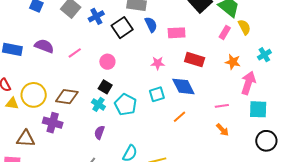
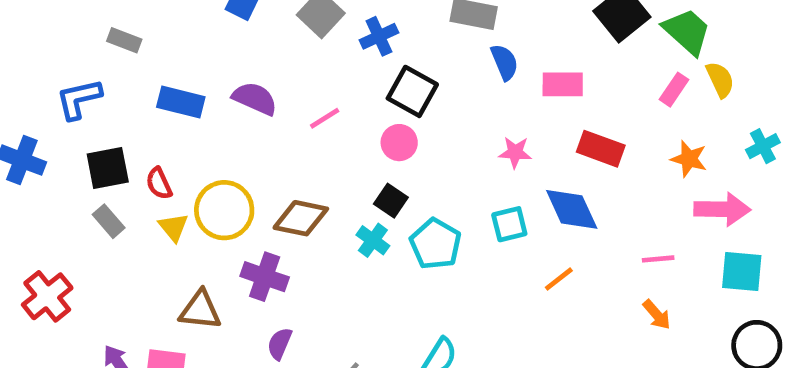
black square: (122, 28) -> (412, 91), moved, turned -30
pink arrow: (248, 83) -> (722, 209), turned 70
yellow triangle: (12, 103) -> (174, 227), turned 40
purple semicircle: (99, 132) -> (280, 344), moved

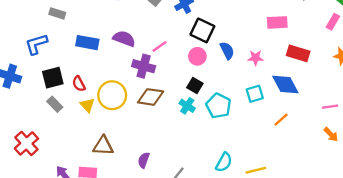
blue semicircle: (504, 62) -> (227, 51), moved
purple cross: (265, 277) -> (144, 66), moved

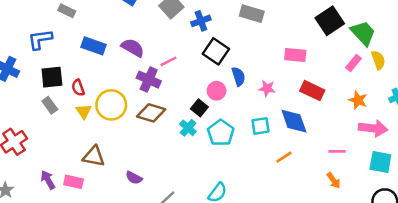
pink circle: (197, 56) -> (217, 91), moved
purple semicircle: (144, 160) -> (134, 178), turned -91

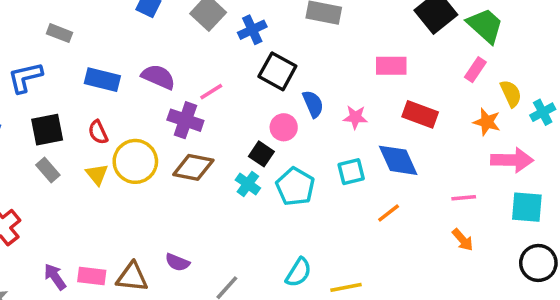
yellow semicircle: (378, 60) -> (511, 94), moved
red semicircle: (78, 88) -> (98, 132), moved
brown triangle: (94, 156) -> (132, 277), moved

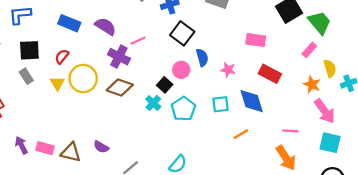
red semicircle: (98, 132) -> (62, 56), turned 56
pink arrow: (512, 160) -> (325, 111), turned 45
orange arrow: (463, 240) -> (286, 158), size x1.6

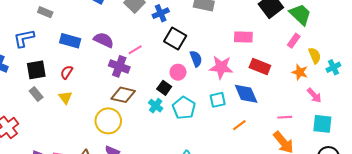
pink star: (228, 70) -> (221, 67), size x1.6
yellow circle: (83, 78) -> (108, 121), moved
pink arrow: (325, 111) -> (314, 95), size x0.7

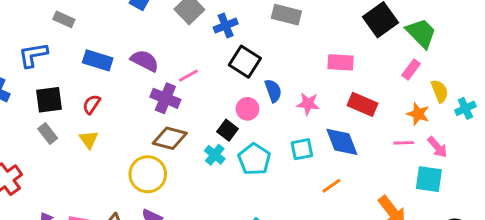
pink star: (221, 67) -> (308, 104), size x0.7
pink line: (285, 117) -> (404, 143), moved
cyan square: (322, 124) -> (429, 179), moved

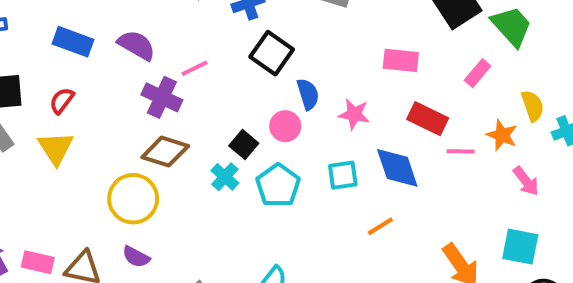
pink rectangle: (411, 69) -> (478, 73), moved
pink circle: (247, 109) -> (285, 126), moved
yellow triangle: (89, 140) -> (56, 148), size x1.4
pink line: (404, 143) -> (461, 151), moved
cyan square: (429, 179) -> (520, 247), moved

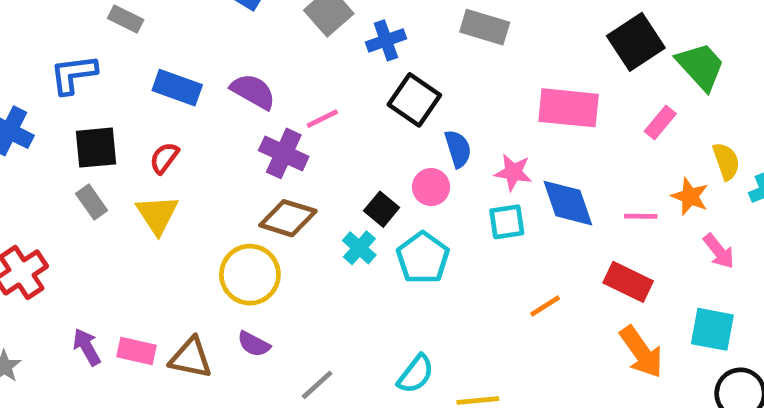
pink rectangle: (401, 60) -> (569, 108), size x1.4
red rectangle: (428, 119) -> (628, 282), moved
blue diamond: (397, 168) -> (568, 203), moved
cyan square: (343, 175) -> (507, 222), moved

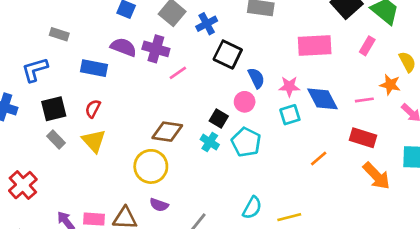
purple semicircle: (253, 91) -> (123, 47), moved
purple cross: (284, 153) -> (156, 49), moved

